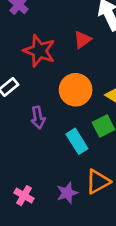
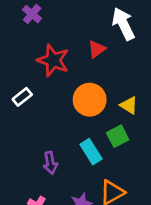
purple arrow: (38, 118) -> (50, 163), moved

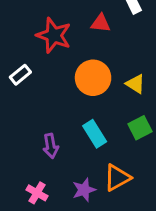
red triangle: (97, 49) -> (101, 23), turned 42
green square: (118, 136) -> (140, 128), moved

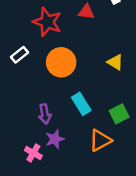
orange circle: (93, 78) -> (61, 62), moved
green square: (140, 128) -> (119, 114), moved
purple star: (84, 190) -> (55, 139), moved

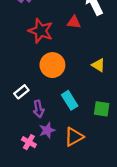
white rectangle: (20, 55) -> (21, 92), moved
green square: (119, 114) -> (102, 109), turned 35
orange triangle: (100, 140) -> (74, 137), moved

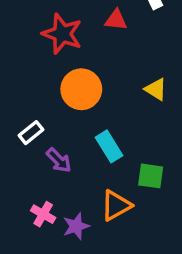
purple arrow: (39, 109) -> (59, 160), turned -35
green square: (102, 109) -> (151, 176), moved
purple star: (47, 130) -> (76, 226), moved

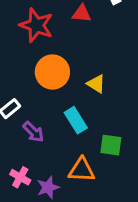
yellow triangle: (156, 89) -> (96, 84), moved
orange triangle: (116, 205) -> (82, 170), turned 32

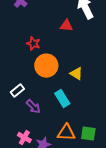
red star: (36, 25) -> (33, 44), moved, size x0.6
green square: (111, 145) -> (88, 134), moved

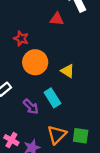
purple arrow: (33, 107) -> (31, 107), moved
orange triangle: (66, 133) -> (57, 135), turned -48

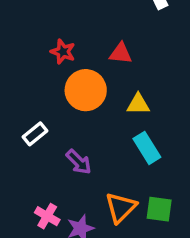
red triangle: (57, 19) -> (121, 53), moved
yellow triangle: (68, 71) -> (138, 104), turned -32
cyan rectangle: (52, 98) -> (147, 148), moved

